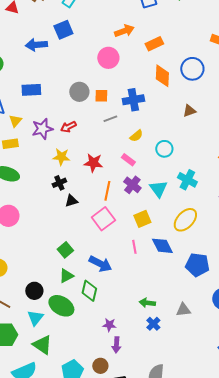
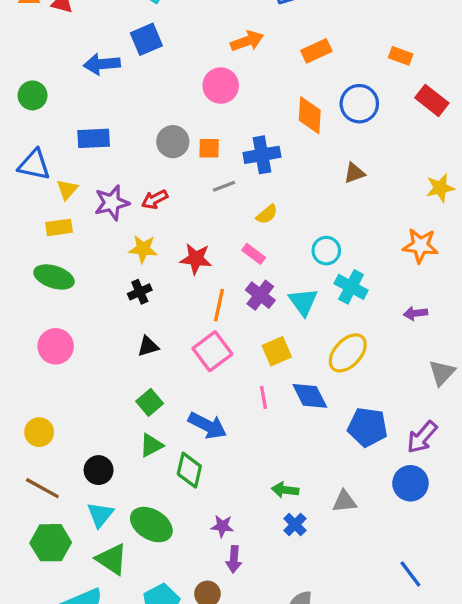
orange rectangle: (154, 44) -> (316, 51), moved
cyan circle: (164, 149) -> (326, 251), moved
black triangle: (71, 201) -> (148, 346), moved
green ellipse: (61, 306) -> (151, 525), moved

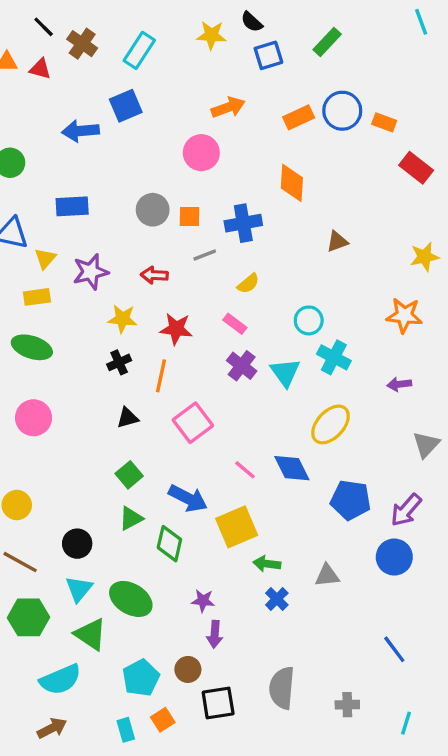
blue circle: (359, 104) -> (342, 111), moved
red arrow: (155, 199) -> (154, 275), moved, turned 30
orange line: (219, 305) -> (161, 376), moved
yellow square: (277, 351) -> (237, 527), moved, size x1.4
pink line: (264, 397) -> (245, 470), turned -40

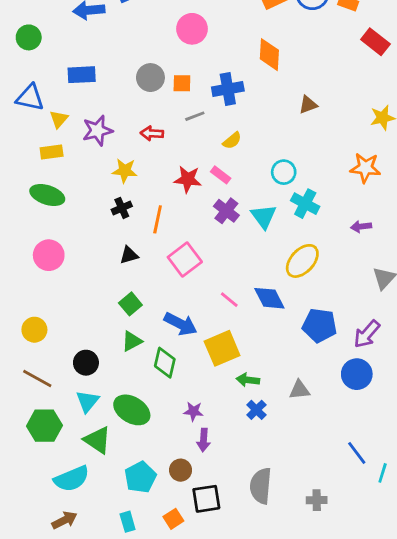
red star: (176, 329) -> (188, 179), moved
orange square: (163, 720) -> (173, 519), moved
cyan line: (406, 723) -> (383, 473), moved

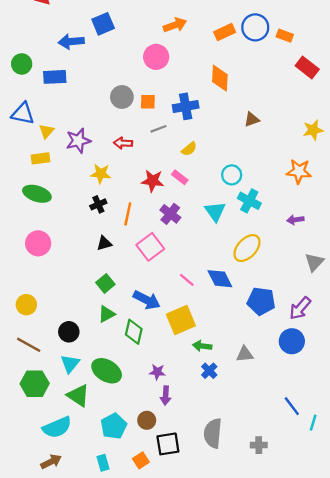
blue rectangle: (82, 75) -> (55, 77), moved
purple cross: (226, 211) -> (170, 214), moved

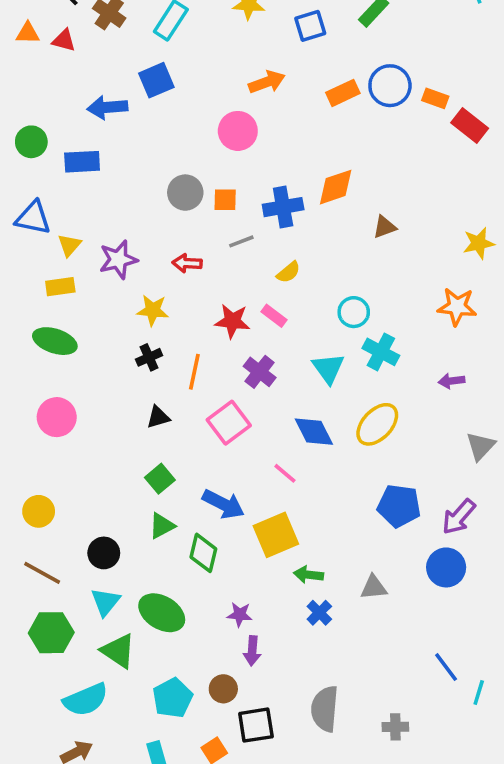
red rectangle: (307, 68) -> (470, 126), moved
orange diamond: (220, 78) -> (336, 187), moved, turned 68
blue diamond: (220, 279) -> (314, 432), moved

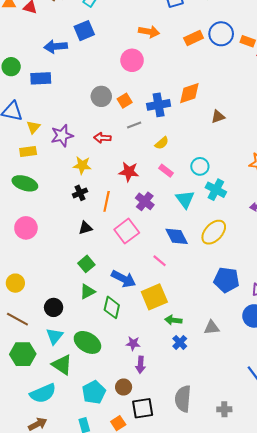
orange arrow: (267, 82) -> (149, 32), turned 30
orange square: (225, 200) -> (125, 101), turned -32
pink rectangle: (274, 316) -> (166, 171), moved

